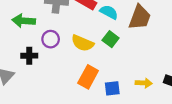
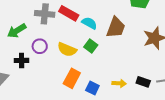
green arrow: (24, 21) -> (17, 31), turned -36
blue square: (112, 88) -> (92, 88), turned 32

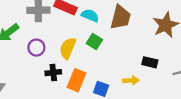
yellow semicircle: (67, 50) -> (68, 48), turned 96
black cross: (22, 60) -> (53, 73), moved
black rectangle: (143, 82) -> (150, 62), moved

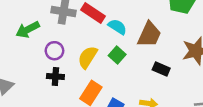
black rectangle: (150, 62) -> (161, 69), moved
black cross: (53, 73) -> (55, 77), moved

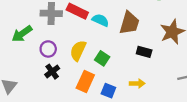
green square: (117, 55) -> (102, 58), moved
black cross: (55, 77) -> (52, 72), turned -32

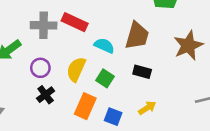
cyan semicircle: (100, 20) -> (104, 46), moved
black rectangle: (144, 52) -> (142, 72), moved
yellow arrow: (137, 84) -> (147, 108), turned -32

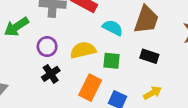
yellow semicircle: (76, 69) -> (83, 50), turned 50
green square: (105, 78) -> (112, 61), turned -30

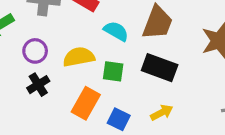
black rectangle: (149, 56) -> (160, 68), size x1.5

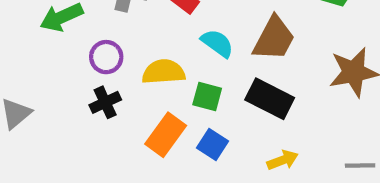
yellow arrow: (162, 112) -> (283, 160), moved
blue square: (119, 119) -> (212, 144), moved

